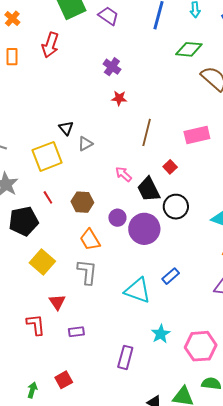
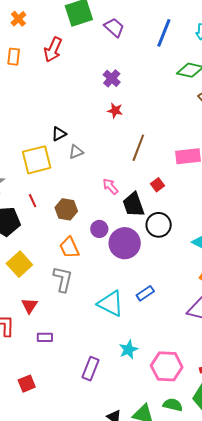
black triangle: (66, 128) -> (59, 134), turned 35

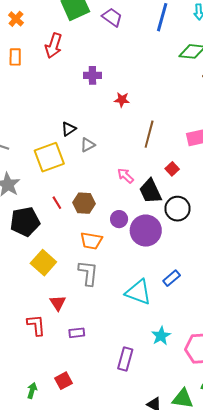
purple cross: (112, 78) -> (92, 75), moved, turned -36
red line: (33, 201) -> (57, 203), moved
orange trapezoid: (69, 248) -> (91, 241), turned -50

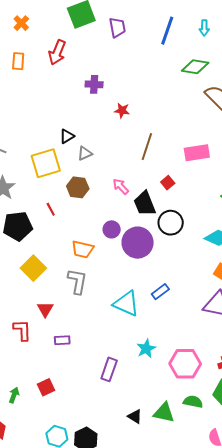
purple trapezoid: (112, 17) -> (117, 27), turned 40
brown hexagon: (84, 203) -> (78, 187), moved

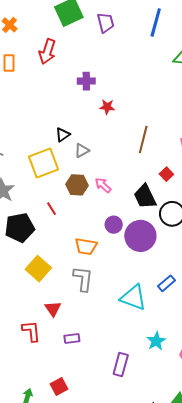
red star: (122, 110) -> (107, 107), moved
pink arrow: (121, 186) -> (103, 185), moved

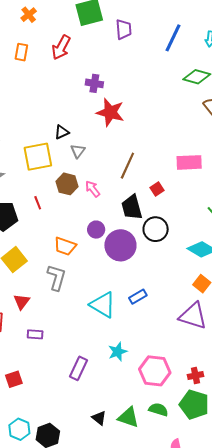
red star: (107, 107) -> (110, 112), size x1.8
brown line: (143, 140) -> (127, 166), moved
gray triangle: (82, 151) -> (78, 151), turned -35

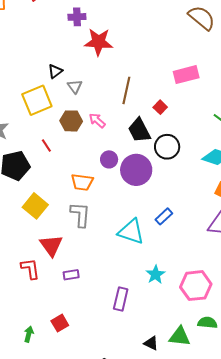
red triangle: (22, 302) -> (51, 246), size x1.4

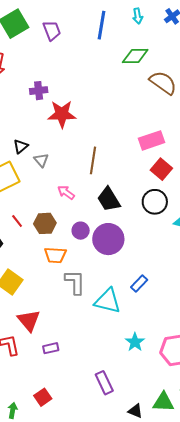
red square: (160, 107) -> (161, 169), moved, size x1.5
brown hexagon: (71, 121) -> (45, 223), moved
black circle: (167, 147) -> (155, 202), moved
gray L-shape: (80, 215) -> (75, 282), moved
purple rectangle: (121, 299) -> (104, 383), moved, turned -35

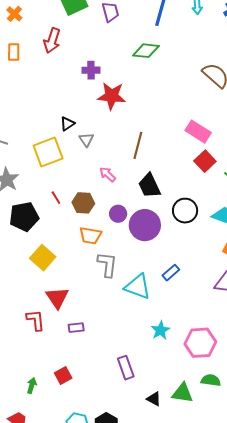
green diamond: (135, 56) -> (146, 51), moved
pink rectangle: (152, 140) -> (198, 132), turned 45
black circle: (155, 202) -> (185, 211), moved

